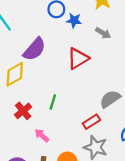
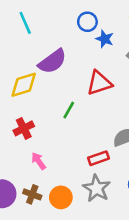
green line: (53, 102) -> (69, 110), moved

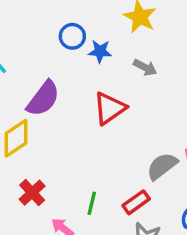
green line: (69, 110) -> (92, 203), moved

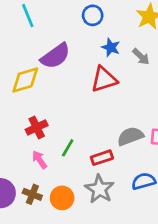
blue star: (100, 51) -> (111, 47), moved
red cross: (32, 193) -> (37, 127), moved

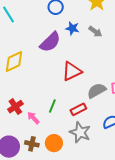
purple semicircle: (55, 56) -> (50, 42), moved
red triangle: (104, 79) -> (72, 71), moved
red cross: (37, 127) -> (15, 107), moved

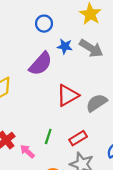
gray arrow: (95, 32) -> (91, 48), size x1.5
gray semicircle: (97, 91) -> (97, 103), moved

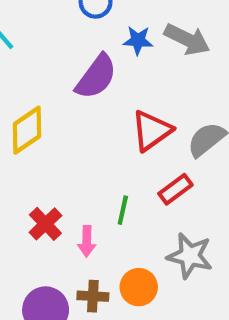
red rectangle: (78, 138) -> (175, 189), moved
pink arrow: (27, 151) -> (87, 241), turned -126

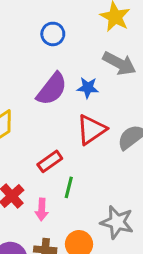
blue star: (138, 40) -> (88, 88), moved
red rectangle: (175, 189) -> (50, 161), moved

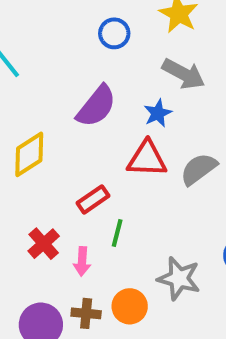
blue circle: (53, 34) -> (114, 33), moved
blue star: (88, 88) -> (158, 113), moved, turned -30
red triangle: (91, 130) -> (147, 159), turned 36

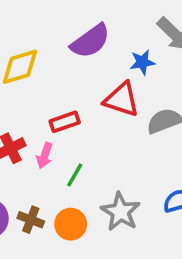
green line: (117, 233) -> (75, 175), moved
pink arrow: (82, 261) -> (45, 155), moved

